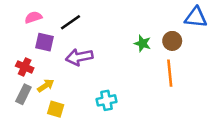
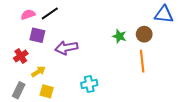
black line: (71, 22) -> (50, 13), moved
red cross: (25, 67) -> (21, 56), turned 32
gray rectangle: (23, 94) -> (19, 90), moved

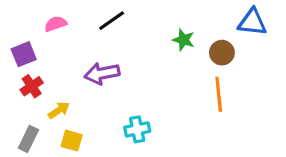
black line: (50, 13) -> (112, 21), moved
pink semicircle: (28, 14) -> (56, 24), moved
purple square: (37, 35) -> (24, 54), moved, turned -35
green star: (119, 36) -> (184, 40), moved

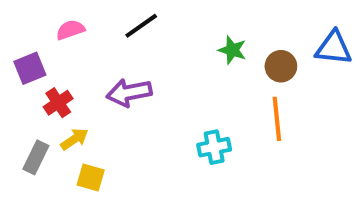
blue triangle: (252, 22) -> (334, 48), moved
red cross: (32, 86) -> (58, 103), moved
cyan cross: (137, 129) -> (214, 147), moved
gray rectangle: (28, 139) -> (36, 157), moved

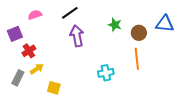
purple arrow: (129, 93) -> (77, 36), moved, turned 90
yellow square: (91, 178) -> (54, 88), moved

